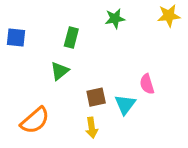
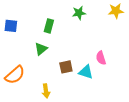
cyan triangle: (125, 104) -> (86, 72), turned -49
orange semicircle: (35, 120) -> (15, 75), moved
yellow arrow: (92, 128) -> (46, 91), moved

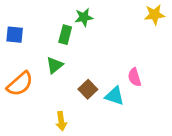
green star: (79, 13) -> (84, 17), moved
brown square: (66, 67) -> (88, 89), turned -32
orange semicircle: (15, 75) -> (20, 84), moved

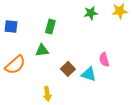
green star: (84, 17) -> (91, 13), moved
green triangle: (55, 65) -> (42, 50), turned 32

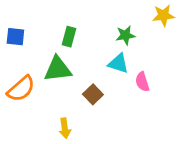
green star: (91, 13) -> (125, 35), moved
green triangle: (42, 50) -> (58, 69), size x1.5
cyan triangle: (89, 74) -> (118, 63), moved

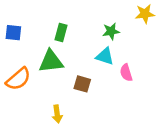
brown square: (93, 94) -> (82, 84), turned -30

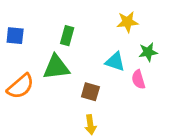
yellow star: (145, 14) -> (127, 22), moved
green star: (111, 31) -> (148, 52), moved
yellow arrow: (57, 114) -> (90, 125), moved

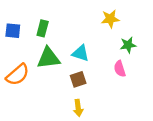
green rectangle: (67, 36) -> (43, 28), moved
cyan triangle: (115, 62) -> (81, 53), moved
brown square: (90, 92) -> (78, 79), turned -35

